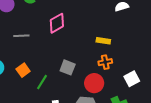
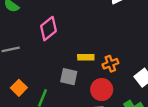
yellow rectangle: (103, 41) -> (86, 57), moved

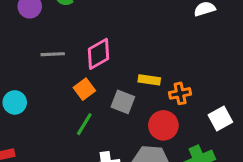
pink diamond: (48, 29) -> (98, 54), moved
orange square: (19, 88) -> (84, 89), moved

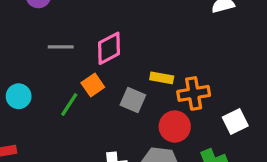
orange cross: (180, 93) -> (194, 93), size x1.4
green line: (84, 124) -> (69, 105), moved

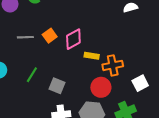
pink diamond: (109, 48) -> (73, 39), moved
orange square: (93, 85) -> (50, 36), moved
gray square: (133, 100) -> (57, 86), moved

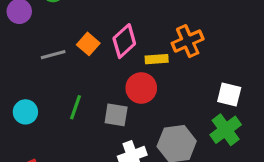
orange cross: (113, 65) -> (188, 41), moved
white square: (140, 83) -> (229, 94), moved, turned -35
red circle: (101, 87) -> (141, 88), moved

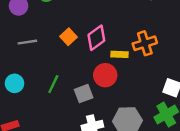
gray line: (53, 55) -> (27, 42), moved
gray square: (116, 115) -> (84, 94), turned -36

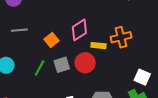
orange square: (69, 37) -> (51, 40), moved
gray square: (84, 94) -> (62, 65), moved

